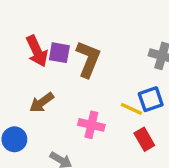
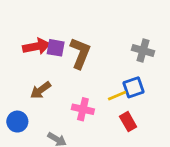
red arrow: (37, 51) -> (36, 46), turned -76
yellow line: (131, 109) -> (117, 96), turned -48

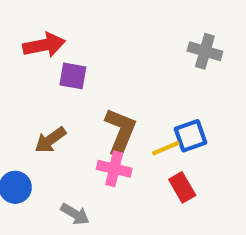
red arrow: (36, 46) -> (44, 45), moved
gray cross: (143, 51) -> (205, 51), moved
brown L-shape: (80, 53) -> (120, 132), moved

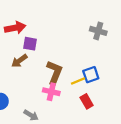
brown arrow: (50, 140) -> (19, 61), moved

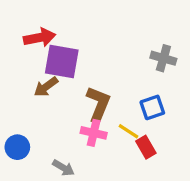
gray cross: (98, 31) -> (163, 58), moved
purple square: (30, 44) -> (62, 61), size x1.6
yellow line: (78, 81) -> (128, 131), moved, turned 56

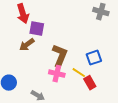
red arrow: (40, 38) -> (23, 14), turned 84
gray cross: (163, 58) -> (101, 12), moved
purple square: (62, 61) -> (37, 29), size x0.7

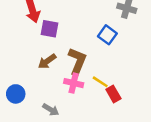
brown arrow: (27, 45) -> (47, 61), moved
blue square: (94, 58) -> (107, 35), moved, turned -35

